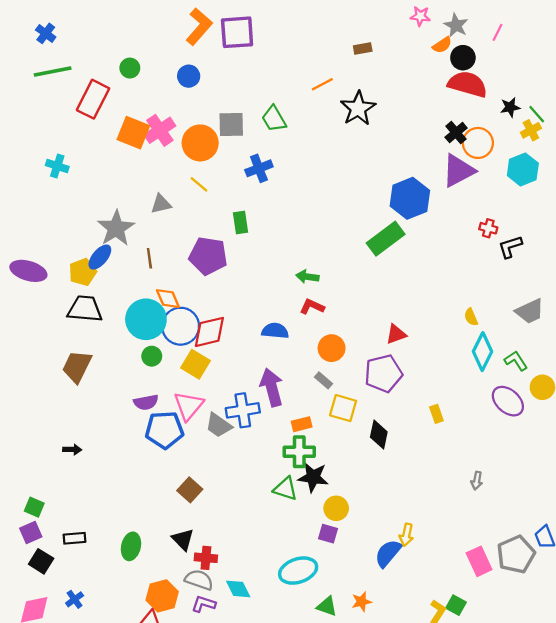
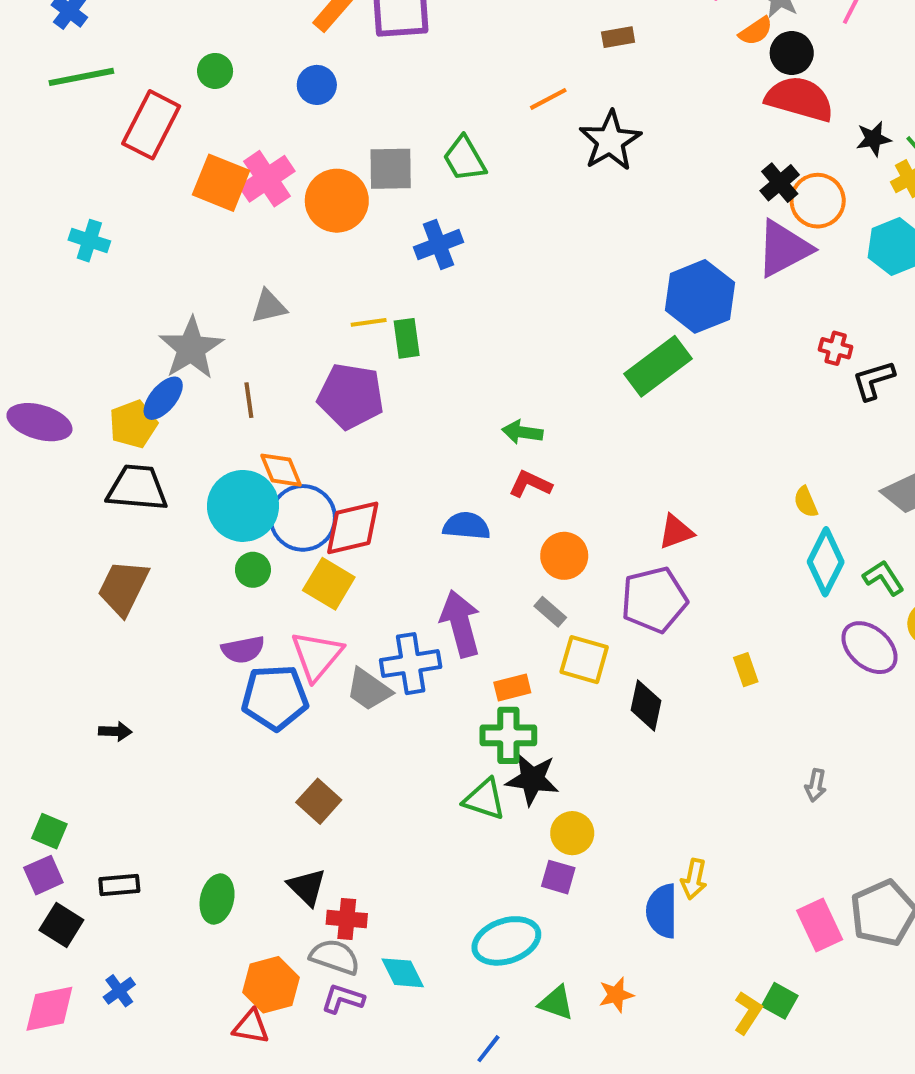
yellow line: (199, 184) -> (369, 322), moved, turned -48
blue semicircle: (388, 553) -> (662, 911), turned -40

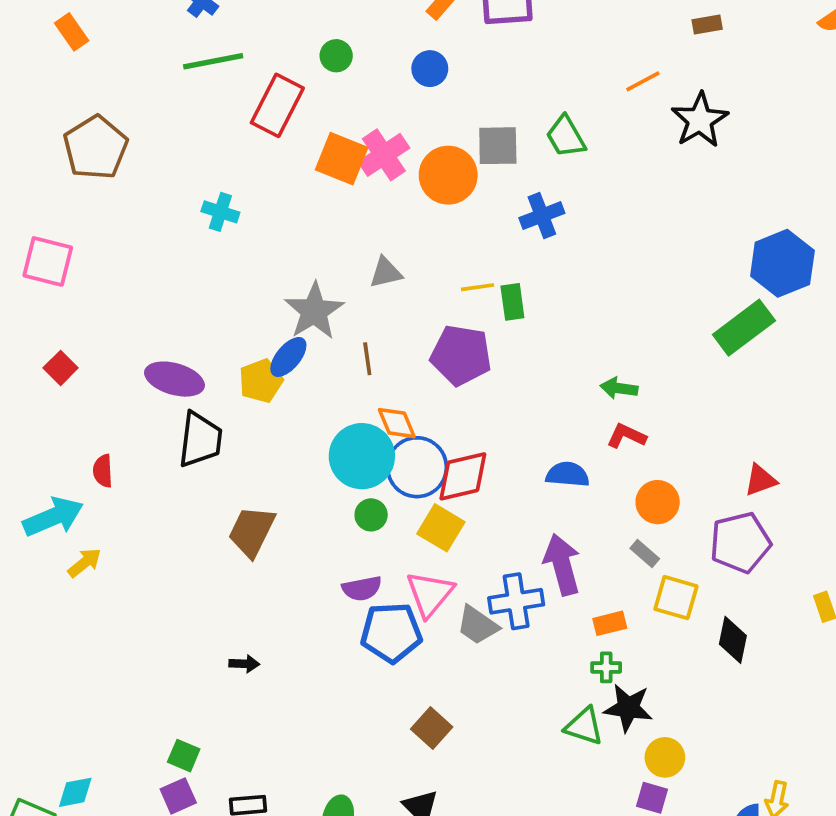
black trapezoid: (137, 488) -> (200, 440), moved, turned 92
green cross: (508, 735) -> (606, 667), size x0.6

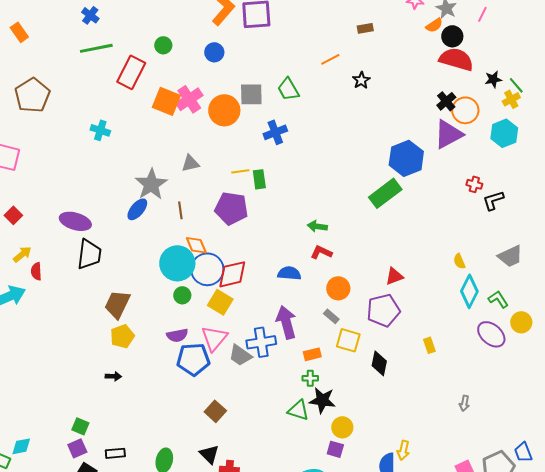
black star: (700, 120) -> (361, 80), size x0.6
yellow pentagon: (261, 381) -> (122, 336), moved
yellow arrow: (84, 563) -> (22, 254), moved

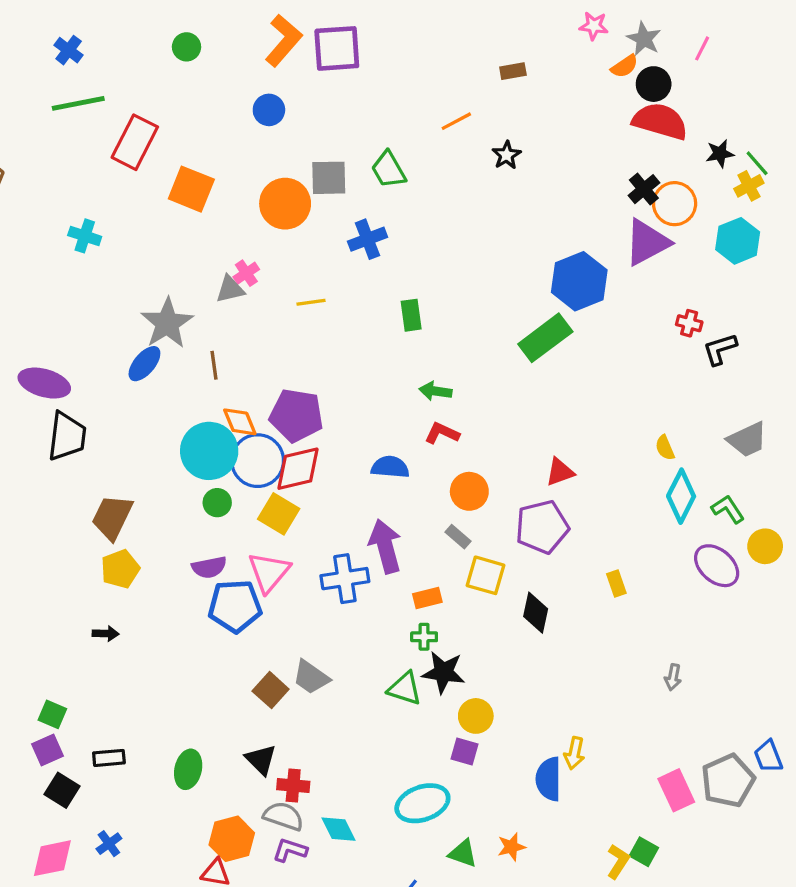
green circle: (163, 45) -> (187, 47), moved
pink cross: (189, 99) -> (246, 273), moved, size x0.6
green rectangle: (259, 179) -> (411, 315), moved
purple pentagon: (231, 208) -> (296, 415), moved
gray trapezoid: (240, 355) -> (311, 677), moved

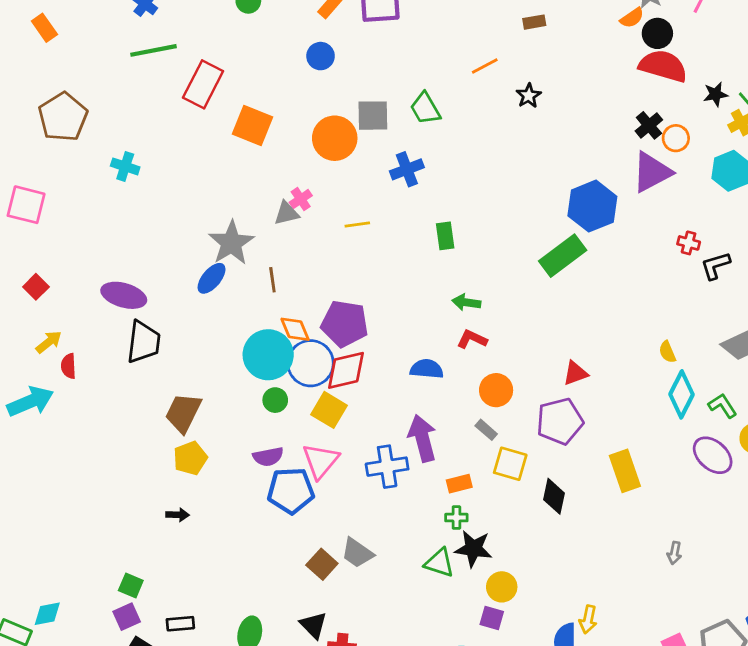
orange circle: (675, 204) -> (676, 138), size x0.7
cyan cross: (85, 236) -> (125, 166), moved
yellow rectangle: (616, 583) -> (625, 471), size x1.8

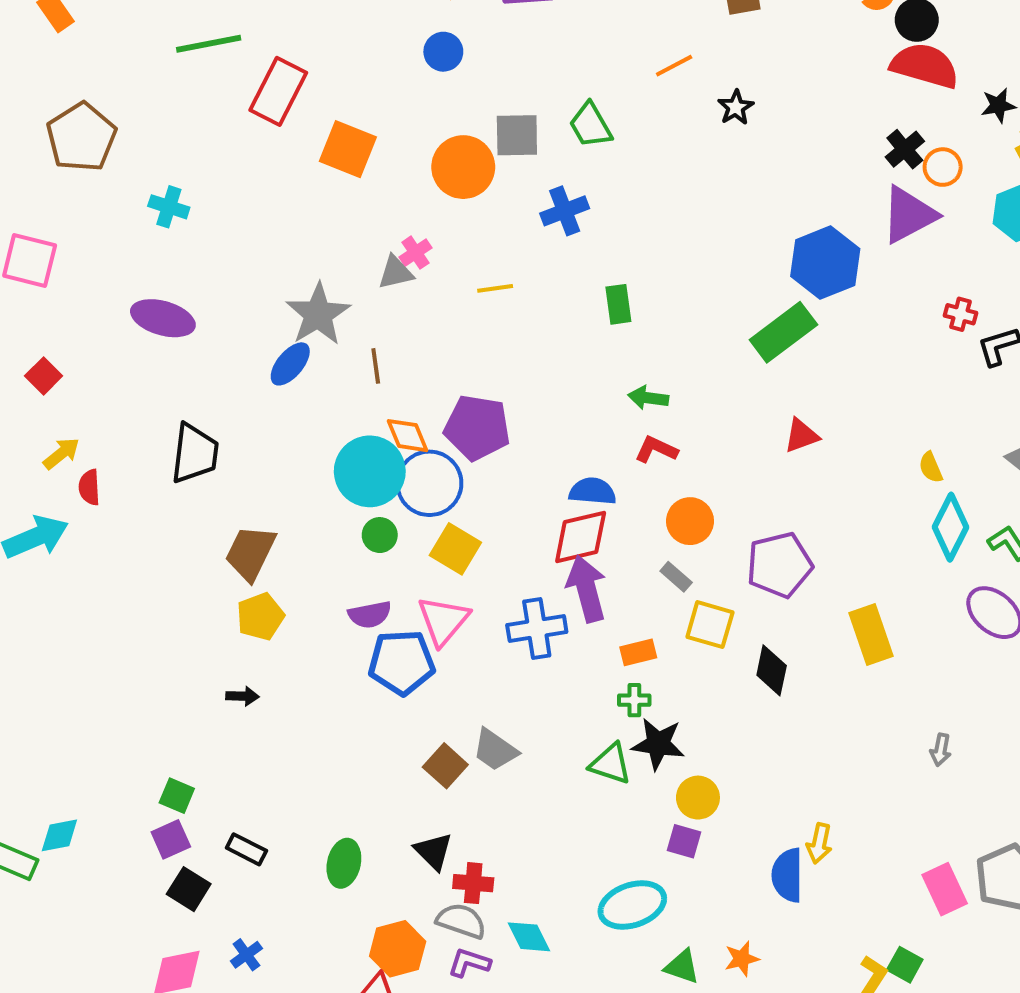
purple ellipse: (124, 295) -> (163, 318), moved
red diamond: (346, 370) -> (581, 537), moved
red triangle: (575, 373) -> (801, 436), moved
black rectangle: (180, 624) -> (246, 849), turned 32

